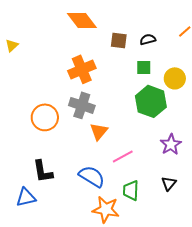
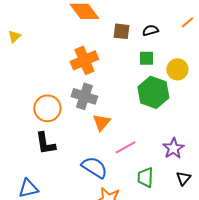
purple star: (171, 144) -> (173, 148), moved
black L-shape: (43, 171) -> (45, 143), moved
black triangle: (169, 183) -> (183, 178), moved
green trapezoid: (131, 190) -> (145, 177), moved

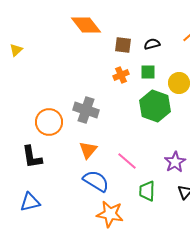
orange cross: (84, 60) -> (121, 75), moved, size x0.6
orange triangle: (101, 122) -> (88, 150), moved
black L-shape: (45, 143) -> (32, 157), moved
pink line: (125, 147) -> (127, 161), turned 70

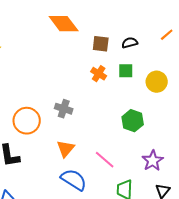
orange cross: (121, 75) -> (99, 74), turned -35
green hexagon: (155, 106) -> (133, 121), moved, size x0.7
gray cross: (86, 110) -> (64, 109), size x0.7

